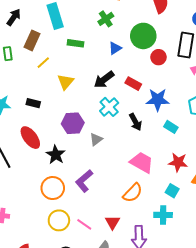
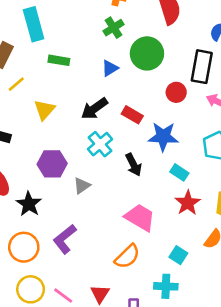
green cross: (106, 19) -> (114, 28), moved
red circle: (159, 57) -> (176, 92), moved
red star: (178, 162) -> (188, 203), moved, turned 30

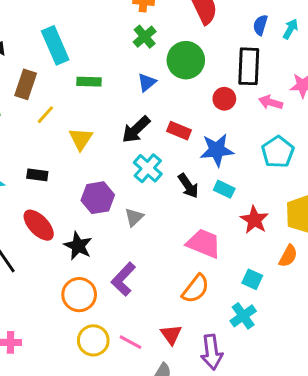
cyan rectangle: (179, 172) -> (224, 189), moved
cyan cross: (166, 286) -> (243, 316), turned -30

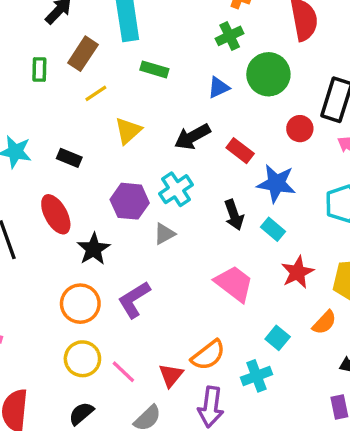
cyan cross: (148, 168) -> (176, 189), moved
orange semicircle: (196, 289) -> (208, 355), moved

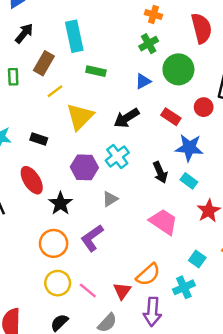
yellow triangle: (128, 131) -> (80, 117), size x1.4
red rectangle: (240, 151) -> (171, 117), moved
gray triangle: (164, 234) -> (110, 199), moved

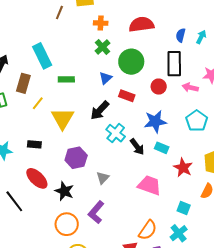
red semicircle: (201, 28) -> (141, 24), turned -70
red rectangle: (171, 117) -> (127, 96), moved
cyan cross: (117, 156) -> (116, 133), moved

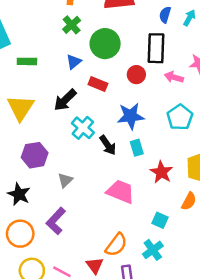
cyan rectangle: (162, 148) -> (137, 148), turned 48

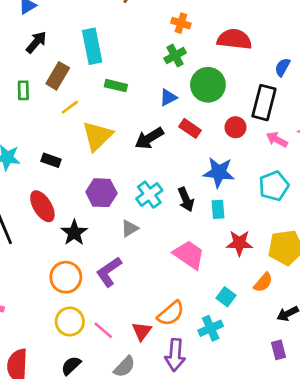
cyan cross: (83, 128) -> (149, 195), moved
red star: (161, 172) -> (239, 243), turned 30

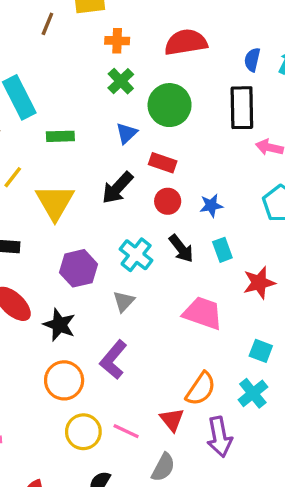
red circle: (235, 127) -> (168, 201), moved
blue star: (219, 172) -> (211, 206), size x0.6

